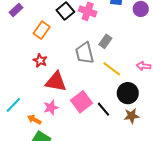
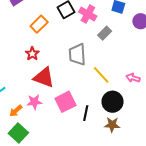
gray rectangle: (105, 41) -> (105, 33), moved
black line: (104, 109) -> (86, 113), turned 42
orange arrow: (34, 120) -> (16, 111), turned -80

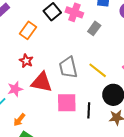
gray trapezoid: (77, 54) -> (68, 67), moved
pink star: (34, 102) -> (15, 89), moved
pink square: (65, 102) -> (67, 103), turned 35

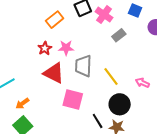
pink star: (15, 89) -> (66, 48), moved
black line: (89, 110) -> (98, 121), moved, turned -49

